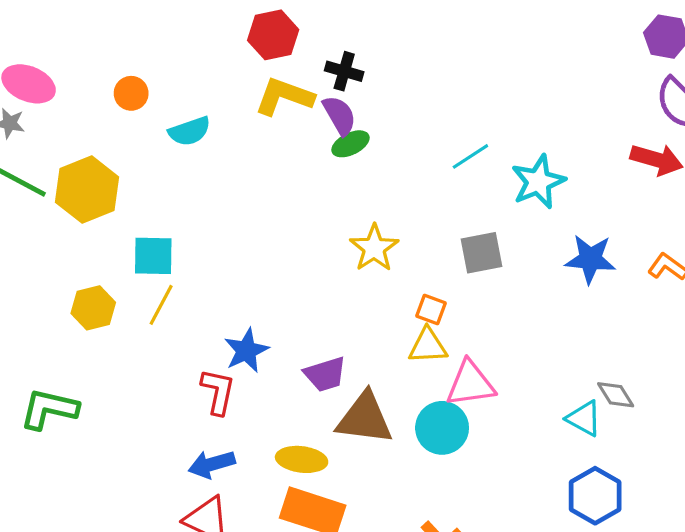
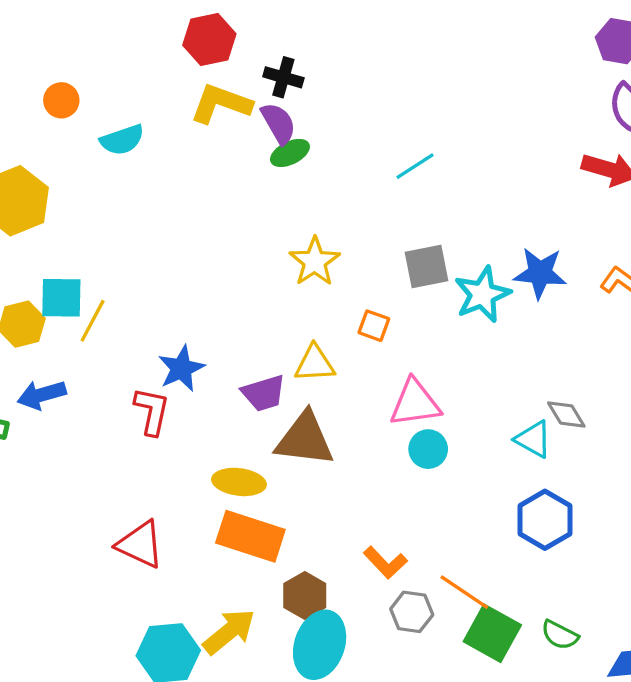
cyan star: (538, 182) -> (482, 294), moved
cyan square: (153, 256) -> (61, 298), moved
yellow triangle: (428, 346) -> (315, 364), moved
cyan circle: (442, 428) -> (428, 449), moved, size x0.7
blue arrow: (212, 464) -> (42, 395), moved

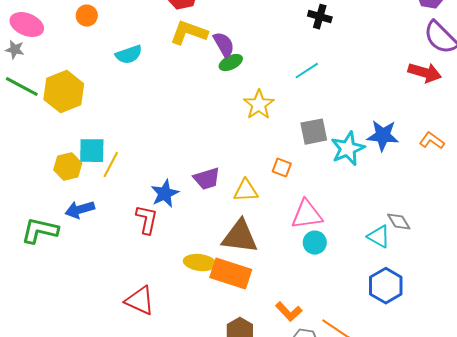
black cross: (283, 77) -> (320, 17), moved
orange circle: (61, 100) -> (87, 16), moved
yellow star: (315, 262) -> (259, 105), moved
purple trapezoid: (264, 393) -> (207, 179), moved
orange rectangle: (250, 536) -> (231, 274), moved

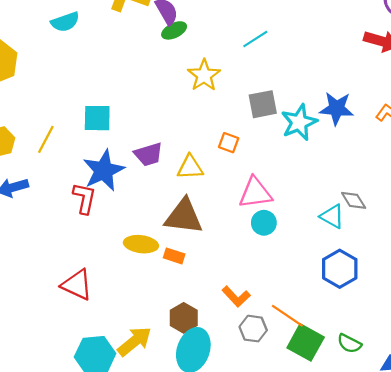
cyan square: (92, 151) -> (97, 118), moved
blue star: (165, 194) -> (104, 170), size x1.4
orange rectangle: (231, 274) -> (174, 256), size x0.5

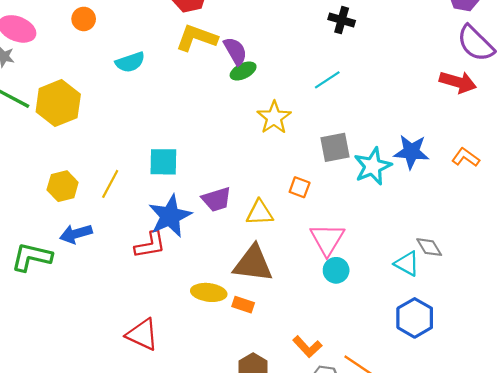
pink triangle: (255, 193) -> (327, 239), turned -51
red L-shape: (84, 198) -> (150, 245), turned 68

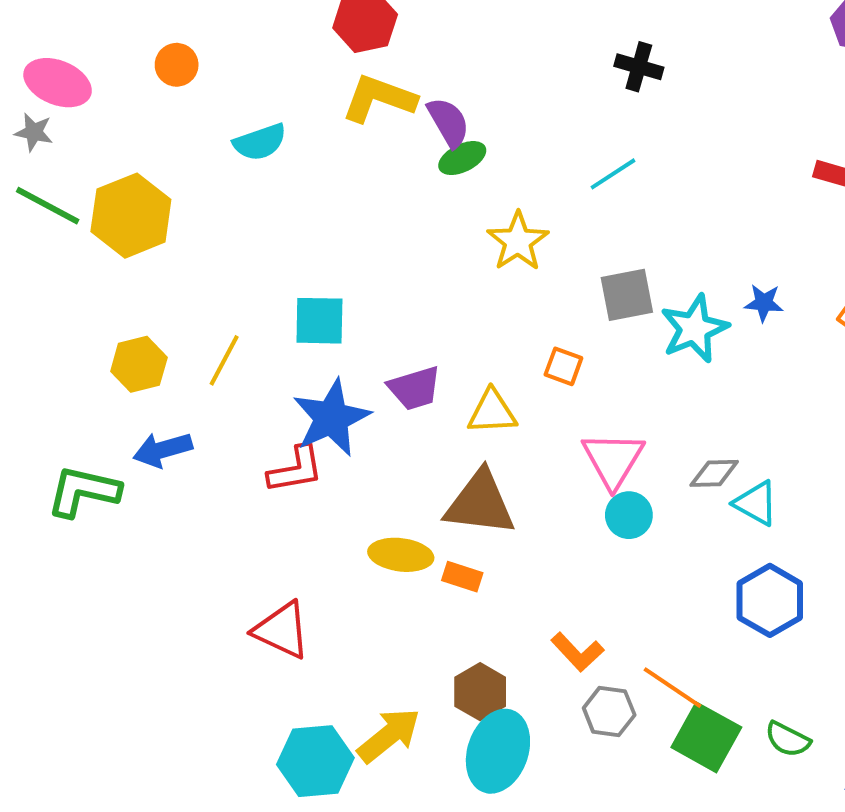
blue star: (411, 152) -> (764, 303), size x0.6
gray diamond: (429, 247) -> (714, 473), moved, turned -60

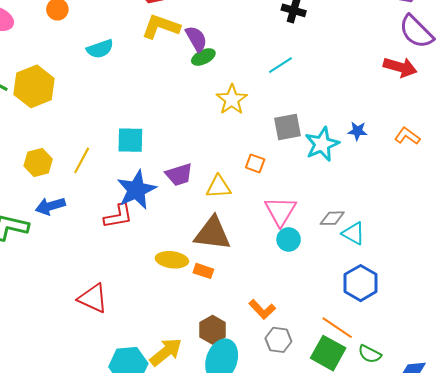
red triangle: (282, 630) -> (93, 298), moved
orange line: (673, 688) -> (337, 328), moved

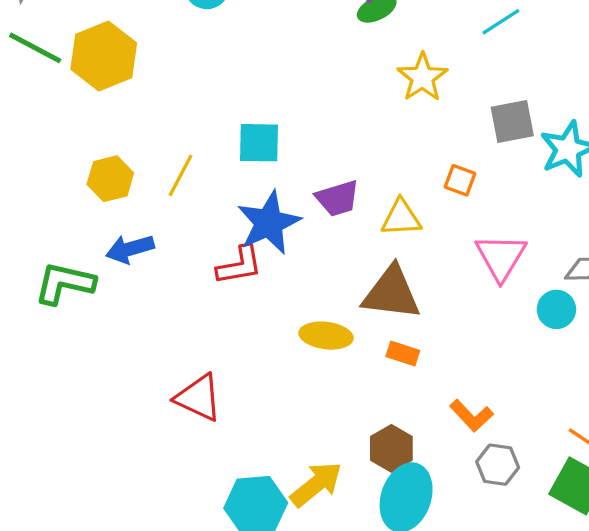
cyan circle: (289, 239) -> (556, 309), moved
orange rectangle: (203, 271) -> (403, 354), moved

